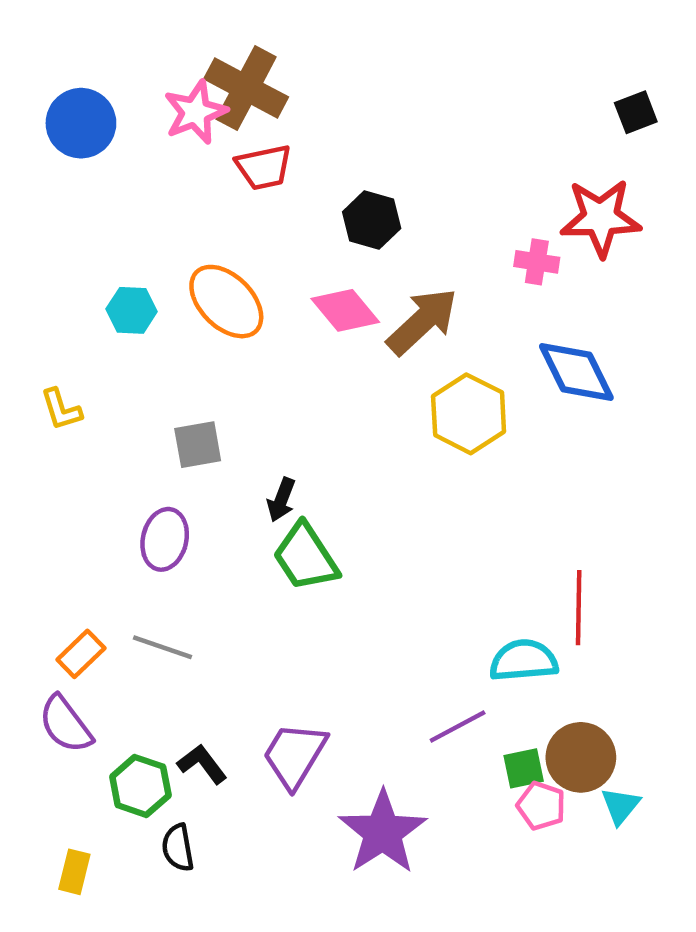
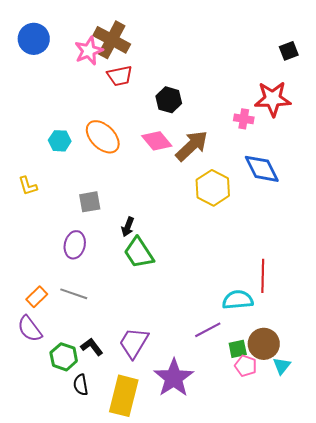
blue circle: (81, 123) -> (34, 39), moved
yellow rectangle: (74, 872) -> (124, 396), moved, size x2.0

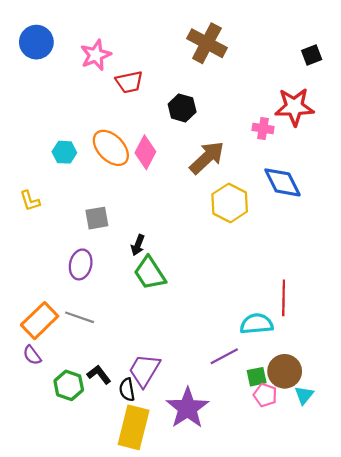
brown cross: (112, 40) -> (207, 43), moved
pink diamond: (157, 141) -> (145, 152), moved, turned 68
orange rectangle: (37, 297) -> (40, 321), size x1.6
purple semicircle: (30, 329) -> (32, 355), size x0.7
black semicircle: (81, 385) -> (127, 390), moved

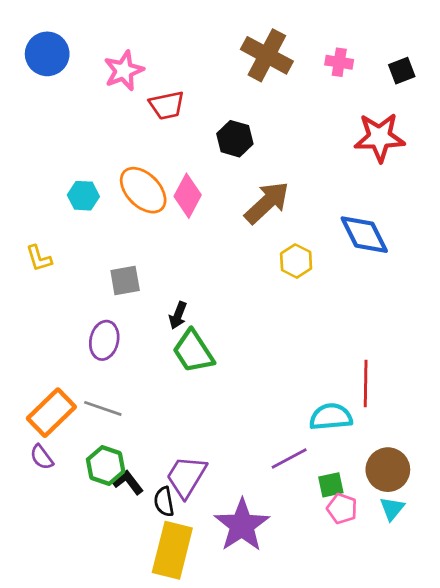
pink cross: (263, 128) -> (339, 62), moved
yellow hexagon: (230, 203) -> (296, 261), size x0.7
brown circle: (285, 371) -> (388, 470), moved
green hexagon: (69, 385) -> (106, 465), moved

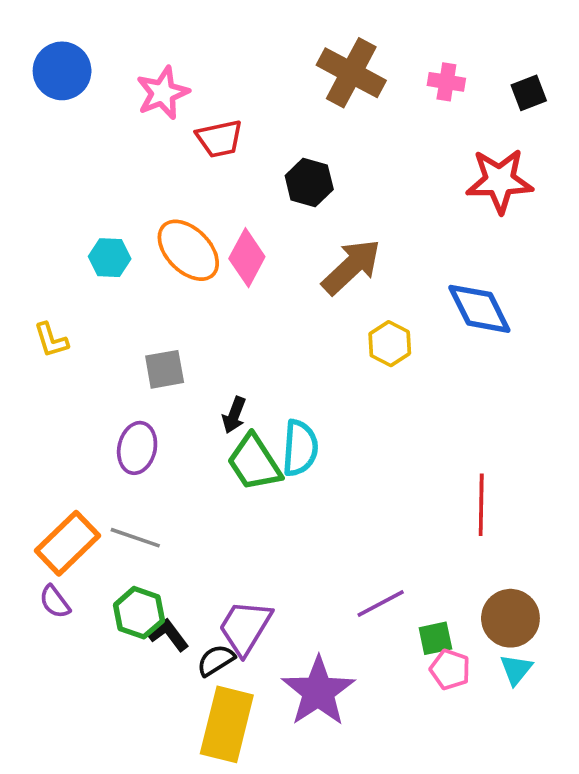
cyan semicircle: (331, 417) -> (300, 448), moved, turned 99
black semicircle: (164, 502) -> (216, 660), turned 68

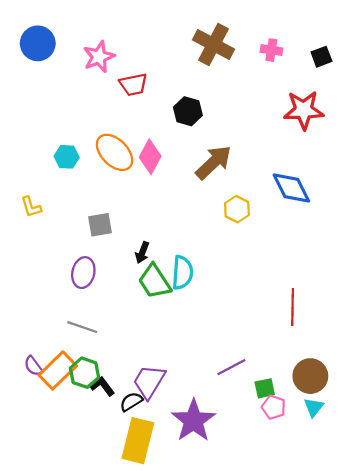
orange rectangle: (68, 543) -> (58, 370), moved

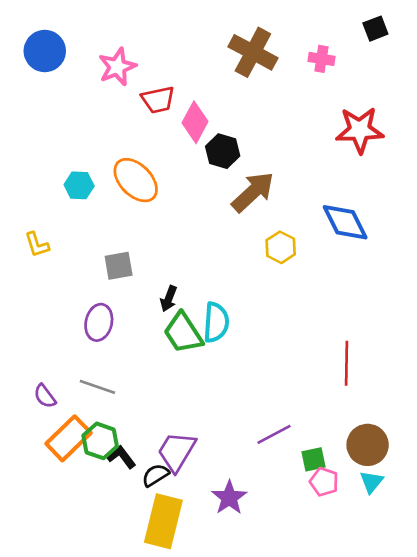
black square: (321, 57) -> (375, 29), moved
black hexagon: (188, 111) -> (223, 151), moved
pink diamond: (150, 157) -> (195, 122), moved
purple semicircle: (33, 366) -> (45, 396), moved
purple star: (194, 421) -> (229, 498), size x0.7

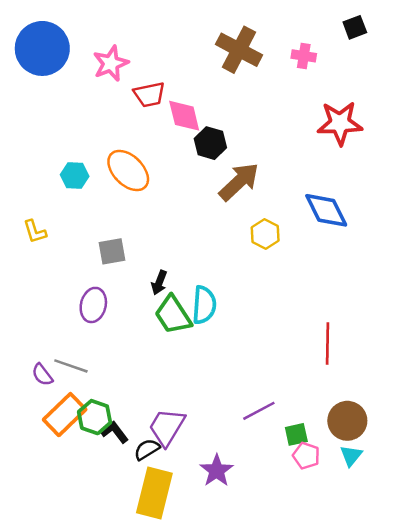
blue circle: (45, 51) -> (42, 48), size x1.4
pink diamond: (195, 122) -> (184, 116), turned -42
gray line: (97, 387) -> (71, 366), moved

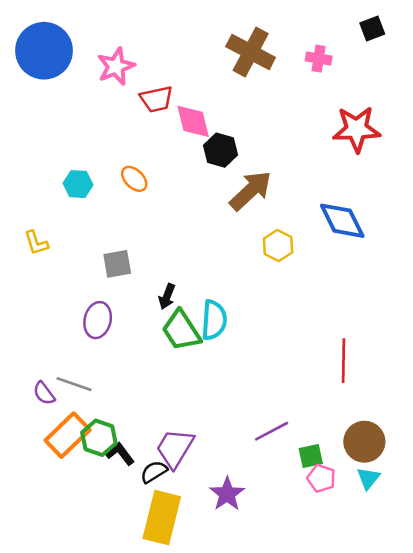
orange ellipse: (128, 170) -> (134, 179), size x0.6

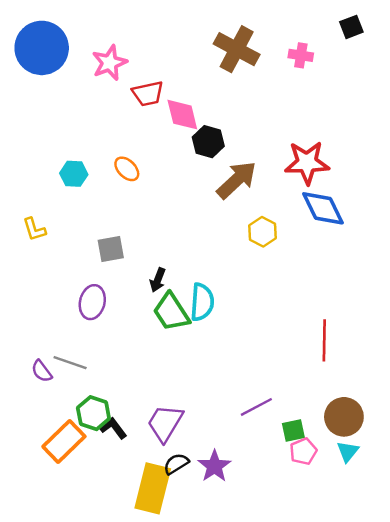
red star: (357, 129) -> (307, 163), moved
orange rectangle: (68, 435) -> (64, 442), moved
black semicircle: (154, 472) -> (176, 464), moved
pink pentagon: (321, 478) -> (303, 451), turned 30

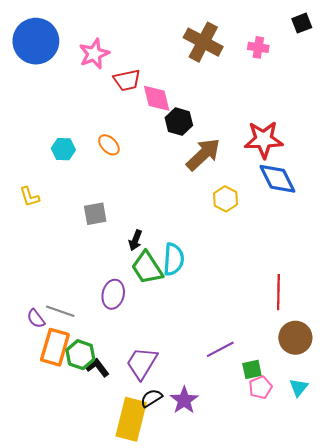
purple ellipse: (92, 302) -> (113, 294), moved
brown circle: (344, 417) -> (295, 338), moved
orange rectangle: (64, 442) -> (55, 347), moved, turned -30

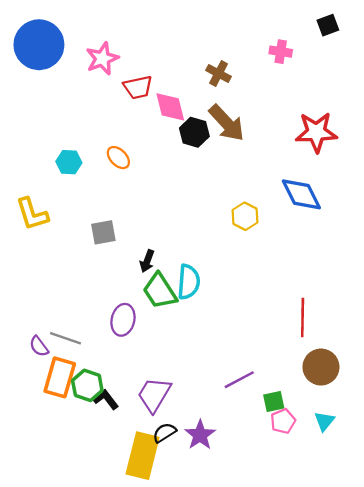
brown cross: (203, 42) -> (219, 73), moved, size x0.6
red star: (264, 140) -> (316, 132), moved
brown arrow: (203, 154) -> (227, 123), moved, turned 90
yellow L-shape: (29, 197) -> (32, 214), size x1.5

